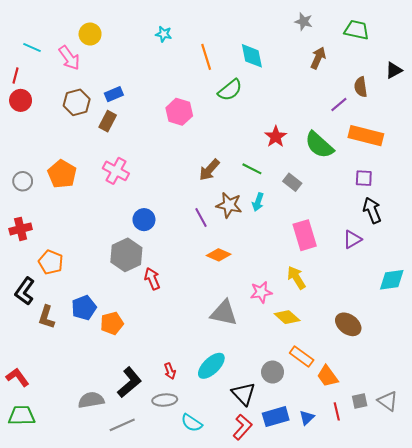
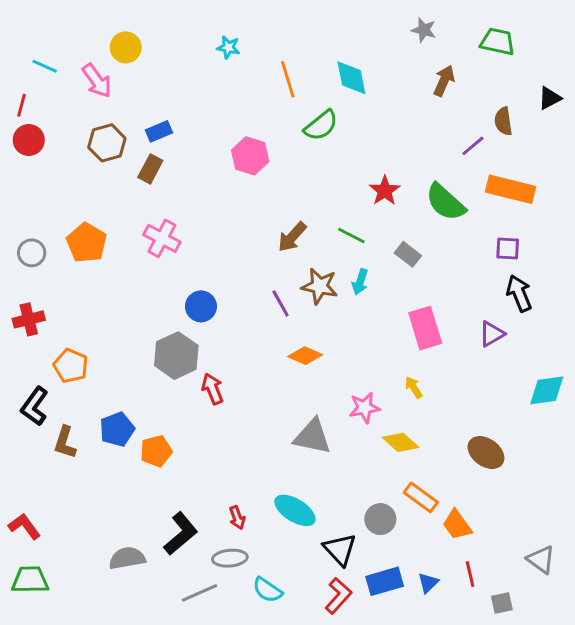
yellow arrow: (296, 278) -> (414, 387), size x0.7
cyan ellipse: (211, 366) -> (295, 510), turned 76
gray square: (360, 401) -> (502, 603), moved
gray line: (122, 425) -> (199, 593), moved

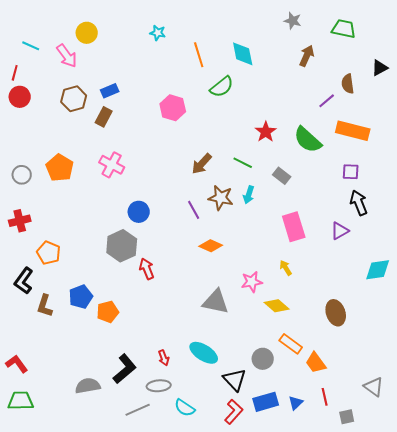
brown ellipse: (486, 453) -> (336, 313), turned 35

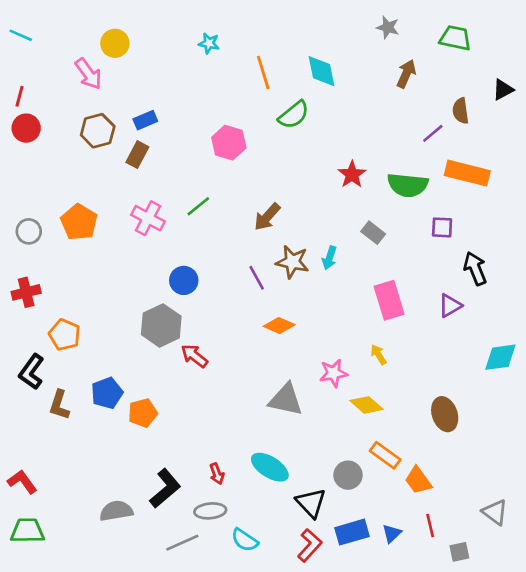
cyan line: (31, 46) -> (21, 35), moved
green semicircle: (308, 140) -> (408, 185), turned -36
green line: (243, 163) -> (198, 206), moved, turned -66
purple square: (351, 172) -> (442, 227), moved
red arrow: (147, 269) -> (194, 356), turned -30

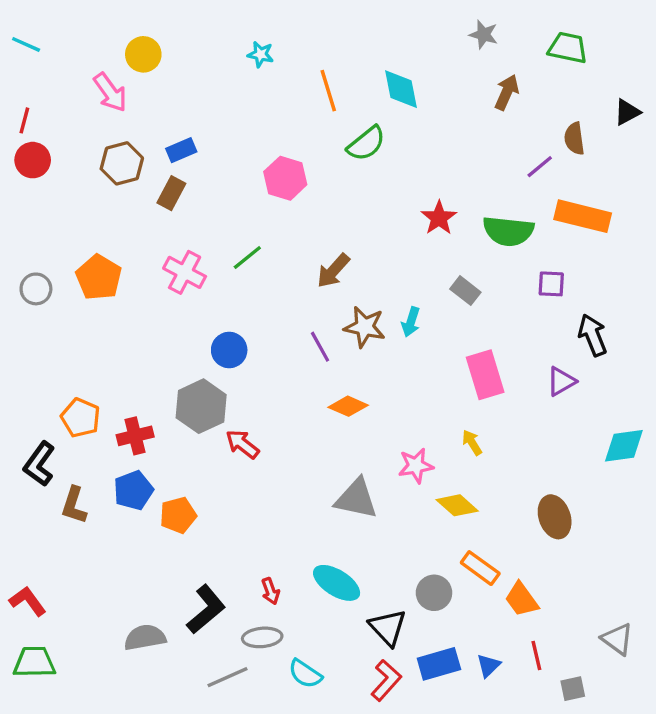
red cross: (26, 292) -> (135, 436), moved

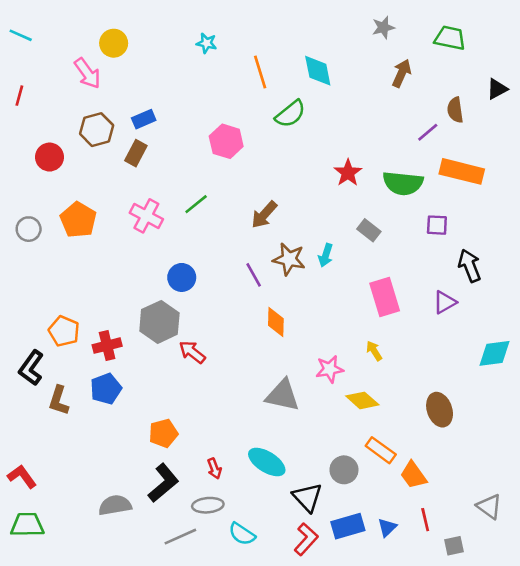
gray star: (484, 35) -> (383, 27), turned -30
red circle: (33, 160) -> (50, 157), moved
orange diamond: (348, 406) -> (276, 322), turned 68
orange pentagon: (178, 515) -> (163, 433), moved

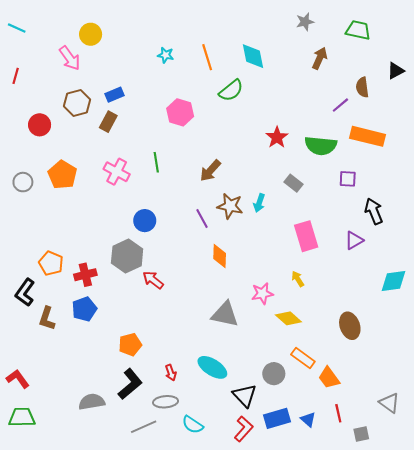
cyan star: (207, 43) -> (166, 55), moved
green line: (196, 204) -> (156, 162), turned -60
blue triangle: (387, 527) -> (308, 419), turned -35

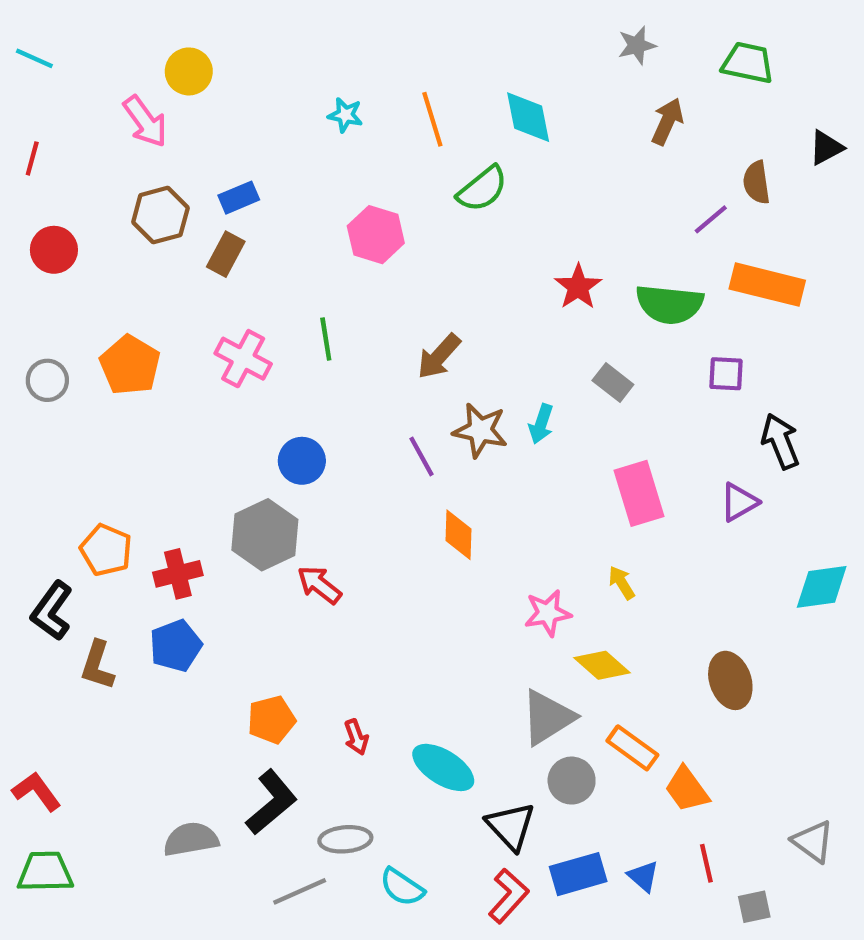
red circle: (40, 125) -> (54, 250), moved
gray triangle: (225, 314) -> (548, 717), moved, turned -44
red arrow: (171, 373) -> (356, 737), moved

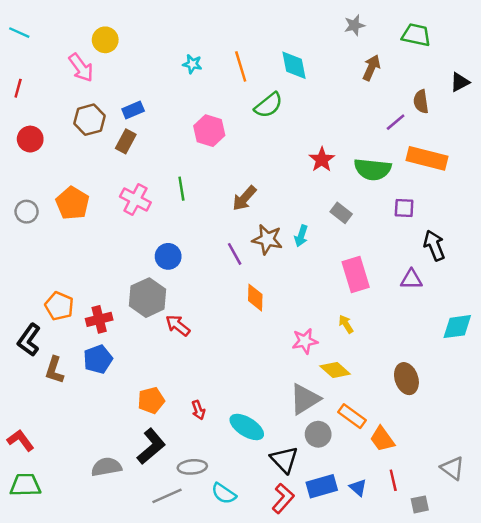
purple triangle: (739, 502) -> (411, 279), turned 30

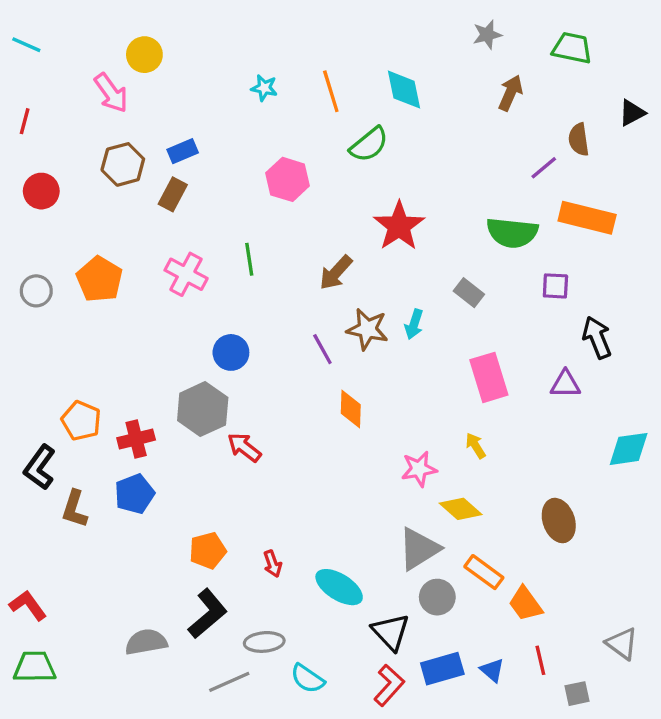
red star: (322, 160) -> (399, 226), moved, size x1.4

